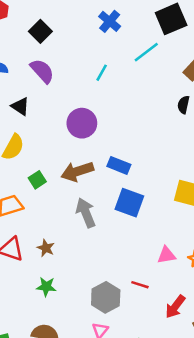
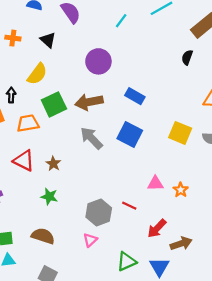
blue rectangle: (119, 165) -> (135, 96), moved
green square: (37, 180) -> (54, 104), size x1.6
gray arrow: (86, 213) -> (91, 138), turned -30

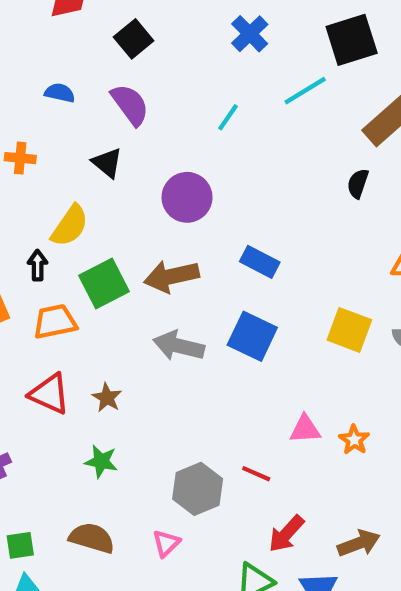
black triangle: (48, 40) -> (107, 163), moved
black arrow: (11, 95) -> (38, 265), moved
gray arrow: (91, 138) -> (179, 346), turned -30
red arrow: (157, 228) -> (286, 534), moved
pink triangle: (90, 240) -> (166, 543), moved

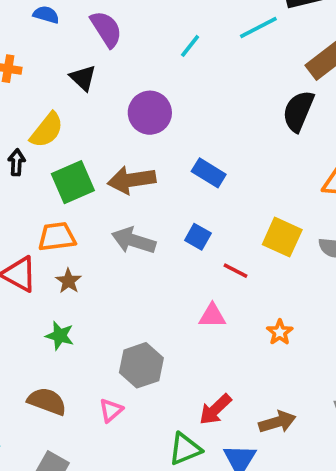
black semicircle: (358, 184) -> (298, 111), size x1.6
orange trapezoid: (55, 322) -> (57, 237), moved
blue square: (252, 336) -> (198, 237), size x0.6
pink triangle: (305, 429) -> (212, 316), moved
red line: (256, 474) -> (235, 271), moved

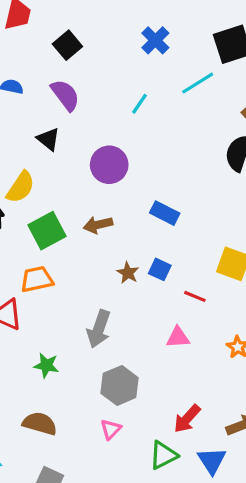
brown arrow: (132, 180) -> (98, 225), size x0.7
gray arrow: (134, 241) -> (99, 329), moved, turned -84
brown star: (68, 281) -> (128, 273), moved
pink triangle: (111, 410) -> (111, 429), moved

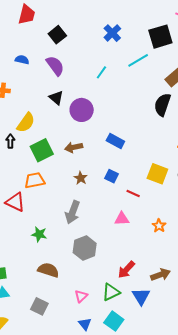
black triangle: (48, 139) -> (56, 98), moved
brown star: (128, 273) -> (81, 178), moved
brown semicircle: (40, 423) -> (48, 270), moved
pink triangle: (111, 429) -> (81, 296), moved

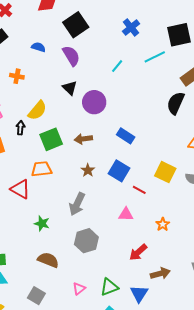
black square: (57, 35) -> (76, 25), size x1.4
blue square: (112, 176) -> (119, 171), size x1.5
red arrow: (126, 270) -> (138, 252), moved

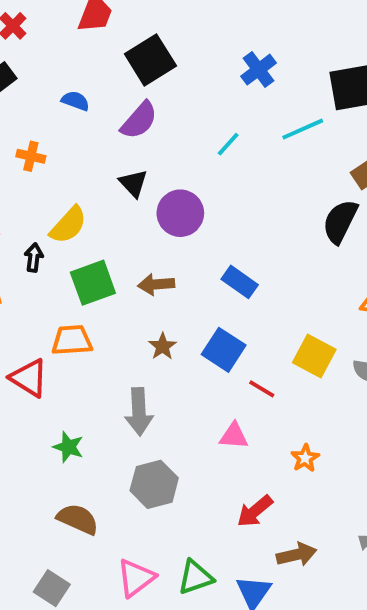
purple semicircle: (71, 56) -> (139, 120), turned 70
gray arrow: (77, 204) -> (139, 412), turned -30
pink triangle: (79, 289) -> (136, 578), size x1.5

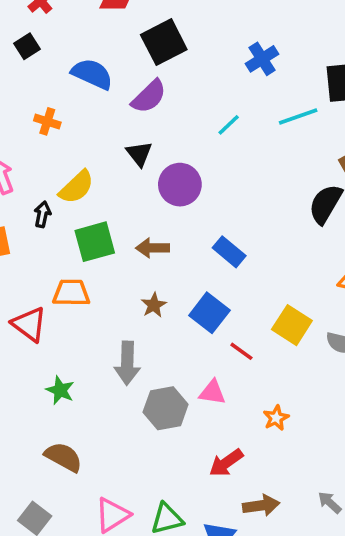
blue semicircle: (75, 101) -> (92, 74), size x1.6
gray hexagon: (154, 484) -> (166, 408), moved

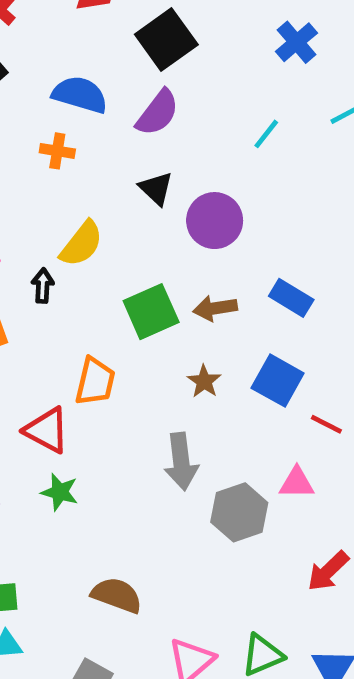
orange cross: (47, 121) -> (57, 151), moved
green square: (95, 242) -> (151, 312), moved
brown arrow: (153, 248) -> (215, 308), moved
orange trapezoid: (71, 293) -> (95, 381), turned 111
green star: (60, 390) -> (60, 492), moved

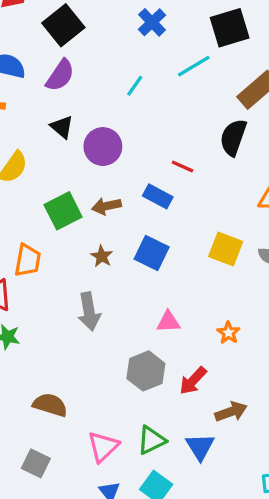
red line: (326, 424) -> (183, 166), moved
gray hexagon: (239, 512) -> (146, 371), moved

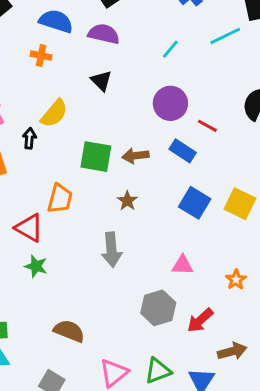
purple semicircle: (60, 75) -> (104, 34), turned -116
purple circle: (103, 147) -> (170, 103), moved
green square: (63, 211) -> (96, 157), turned 32
blue square: (152, 253) -> (195, 203), moved

